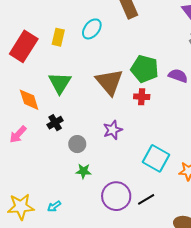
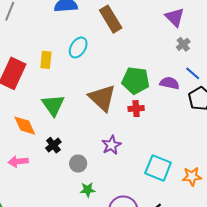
pink arrow: (18, 134) -> (18, 161), turned 48

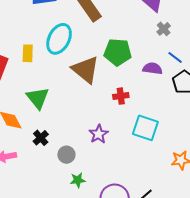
cyan ellipse: (78, 47) -> (59, 39), size x1.4
green pentagon: (136, 80) -> (118, 52), moved
brown triangle: (102, 98) -> (85, 70), moved
cyan square: (158, 168) -> (145, 128), moved

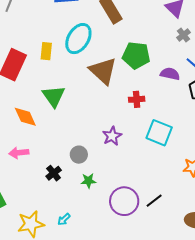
black cross: (41, 138) -> (54, 173), moved

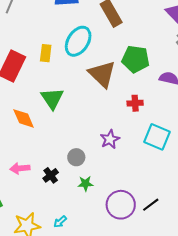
pink arrow: (19, 153) -> (20, 168), moved

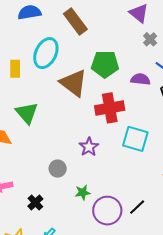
red cross: (135, 103) -> (110, 108), size x1.8
black cross: (51, 175) -> (35, 203), moved
green star: (85, 184) -> (83, 193), moved

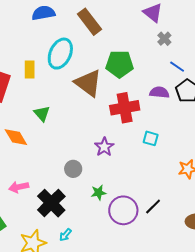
purple semicircle: (140, 79) -> (159, 92), moved
green triangle: (27, 113) -> (42, 114), size x0.7
cyan square: (135, 139) -> (151, 138), size x0.6
black cross: (35, 203) -> (51, 203), size x1.8

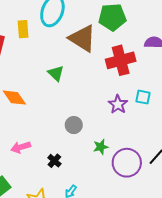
green triangle: (42, 114) -> (56, 73), moved
cyan square: (151, 138) -> (143, 97), moved
purple star: (104, 147) -> (118, 104), moved
black cross: (51, 203) -> (54, 161), size x0.5

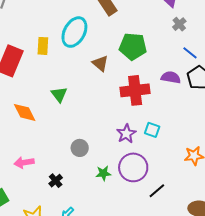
brown triangle: (82, 38) -> (100, 63), size x0.6
green triangle: (56, 73) -> (59, 95), moved
purple circle: (127, 163) -> (133, 167), moved

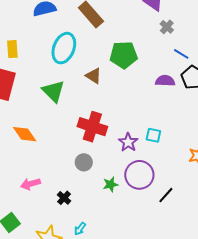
yellow rectangle: (43, 46) -> (12, 49), moved
red cross: (135, 90) -> (92, 127), moved, turned 32
green triangle: (59, 95) -> (53, 91), moved, size x1.4

